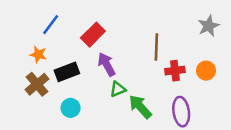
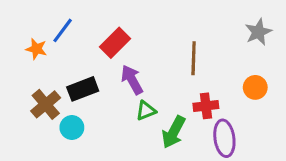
orange star: (38, 54) -> (36, 49), moved
red cross: (175, 71) -> (206, 106), moved
green arrow: (140, 107) -> (174, 132), turned -110
cyan circle: (71, 108) -> (72, 127), moved

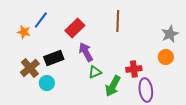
gray star: (258, 32) -> (170, 34), moved
brown line: (194, 58) -> (118, 21), moved

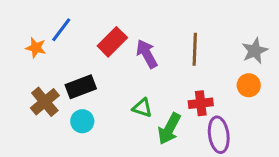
brown line: (118, 21) -> (195, 49), moved
purple arrow: (86, 52) -> (147, 54), moved
green triangle: (95, 72) -> (142, 108), turned 40
cyan circle: (47, 83) -> (82, 121), moved

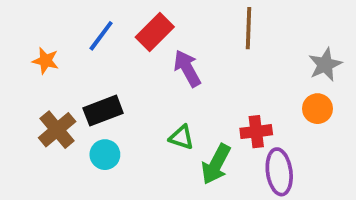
blue line: (61, 30) -> (101, 36), moved
red rectangle: (112, 42) -> (155, 32), moved
brown line: (195, 49) -> (249, 28), moved

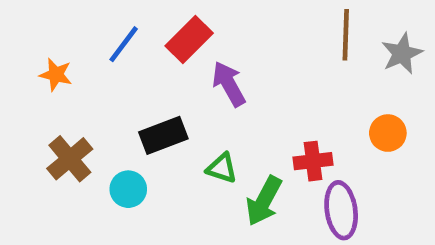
brown line: (249, 28) -> (346, 35), moved
gray star: (325, 65) -> (402, 54), moved
black rectangle: (103, 111) -> (163, 135), moved

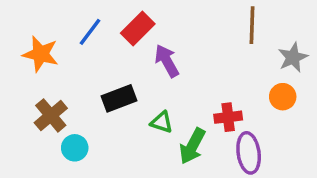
gray star: (402, 54) -> (293, 57), moved
orange star: (56, 75) -> (41, 54), size x1.5
cyan circle: (128, 189) -> (75, 148), moved

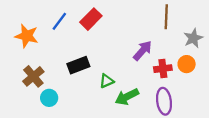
purple arrow: (167, 61) -> (143, 51), moved, turned 70
red cross: (228, 117) -> (163, 69), moved
green triangle: (162, 122) -> (107, 81), turned -42
green arrow: (192, 146) -> (127, 97), turned 35

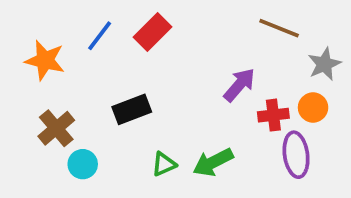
brown line: (166, 17) -> (279, 28), turned -70
green triangle: (107, 81) -> (164, 164), moved
purple ellipse: (164, 101) -> (296, 155), moved

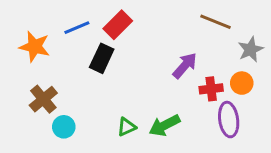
blue line: (100, 36) -> (77, 28), turned 30
black rectangle: (132, 109) -> (102, 58), moved, turned -44

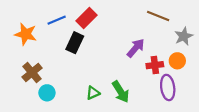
green arrow: (164, 125) -> (121, 92), turned -95

